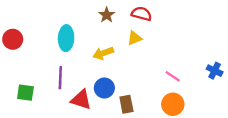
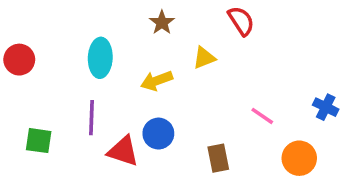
red semicircle: (141, 14) -> (241, 21), moved, turned 42
brown rectangle: (126, 104) -> (218, 158), moved
orange circle: (173, 104) -> (299, 158), moved

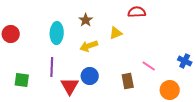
red semicircle: (241, 21) -> (137, 12), turned -60
brown star: (162, 23) -> (86, 20), moved
red triangle: (123, 151) -> (70, 86), turned 42
brown rectangle: (218, 158) -> (128, 81), moved

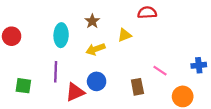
blue cross: (185, 61) -> (199, 65), turned -32
red triangle: (70, 86) -> (75, 92), turned 36

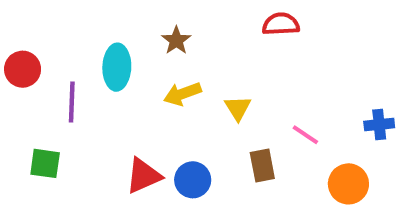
yellow triangle: (125, 35) -> (238, 108), moved, turned -40
purple line: (56, 72) -> (72, 102), moved
blue circle: (97, 81) -> (193, 180), moved

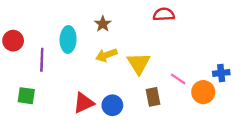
yellow triangle: (238, 108) -> (139, 63), size x1.5
orange circle: (348, 184) -> (203, 92), moved

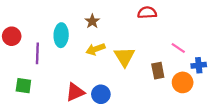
pink line: (178, 79) -> (178, 48), moved
brown rectangle: (153, 97) -> (158, 71), moved

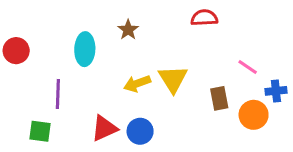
yellow arrow: (95, 49) -> (137, 83), moved
purple line: (37, 53) -> (58, 94), moved
green square: (23, 86) -> (40, 131), moved

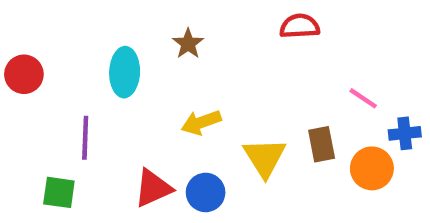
yellow triangle: (173, 79) -> (265, 157), moved

